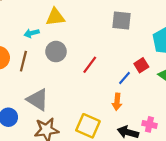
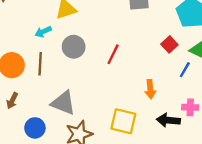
blue line: (125, 78) -> (185, 70), moved

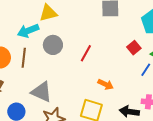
cyan arrow: (43, 32) -> (28, 31), size x1.5
orange arrow: (150, 89) -> (106, 84), moved, turned -63

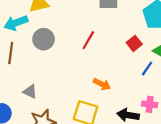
red line: (86, 53) -> (88, 40), moved
gray triangle: (42, 92) -> (30, 92), size x0.6

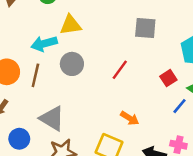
gray triangle: (30, 92) -> (52, 118), size x1.6

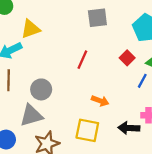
gray circle: (72, 64) -> (41, 89), moved
gray triangle: (52, 118) -> (31, 115), turned -35

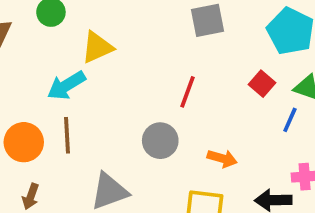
gray circle: (41, 89) -> (160, 141), moved

